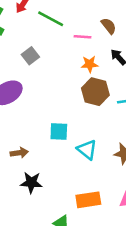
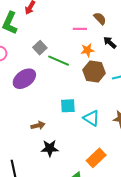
green line: (51, 19) -> (59, 61), moved
orange rectangle: (88, 200) -> (96, 158), turned -30

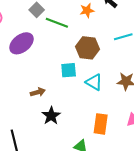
brown hexagon: (94, 72) -> (88, 48), moved
black star: (50, 148) -> (51, 116), turned -30
orange rectangle: (96, 158) -> (101, 124), turned -36

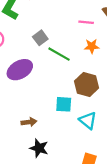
black star: (51, 116) -> (39, 148), turned -30

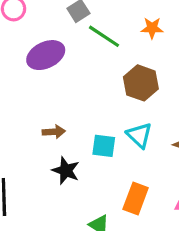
cyan square: (64, 104) -> (104, 146), moved

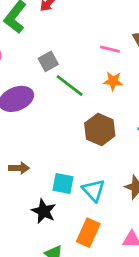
cyan triangle: (139, 135) -> (94, 190), moved
black star: (66, 171) -> (44, 211), moved

